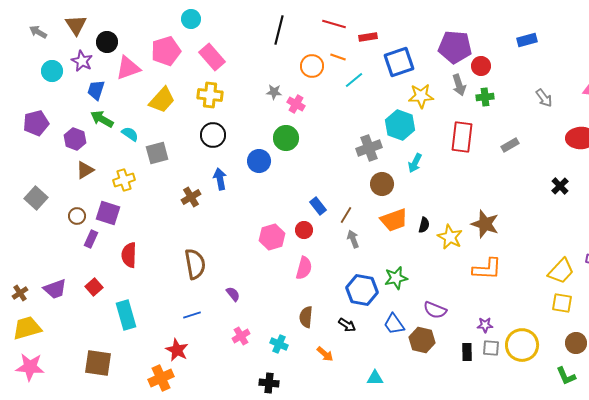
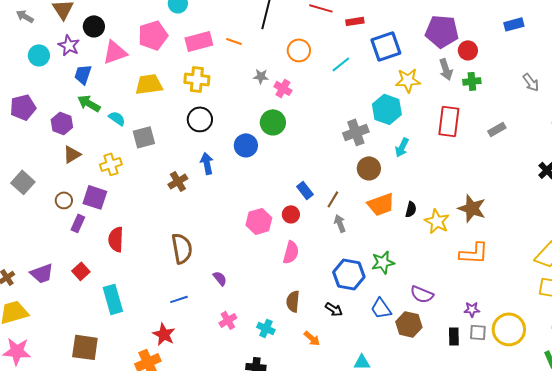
pink rectangle: (212, 57) -> (199, 41), turned -64
orange line: (338, 57) -> (234, 41), moved
yellow trapezoid: (162, 100) -> (149, 84), turned -140

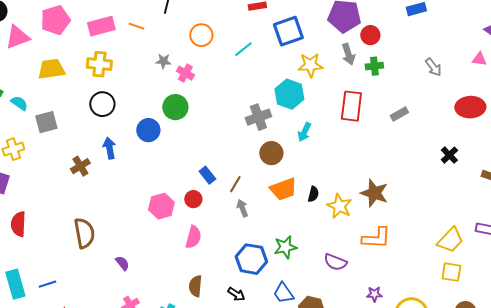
purple semicircle: (422, 294) -> (335, 262), moved
blue line: (179, 299) -> (47, 284), moved

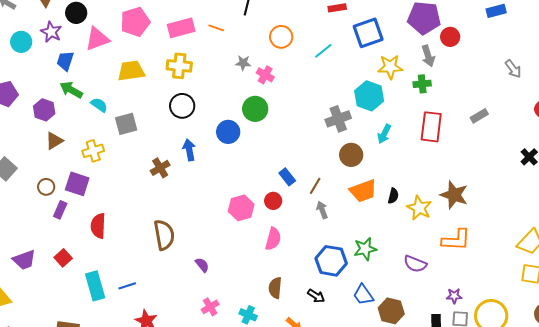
green cross: (374, 66) -> (422, 84), moved
red rectangle: (351, 106) -> (431, 127), moved

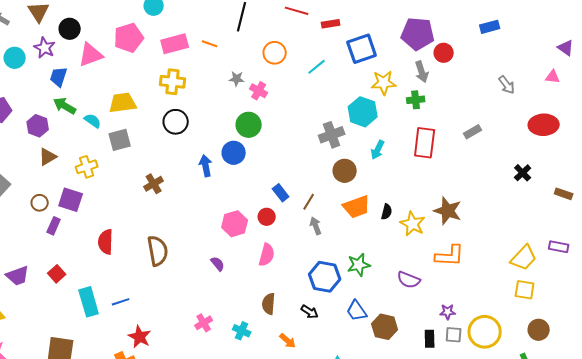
yellow trapezoid: (131, 71) -> (123, 103), moved
blue circle: (228, 132) -> (234, 153), moved
blue arrow: (189, 150) -> (206, 166), moved
red semicircle: (98, 226) -> (106, 242), moved
purple semicircle: (202, 265) -> (218, 264), moved

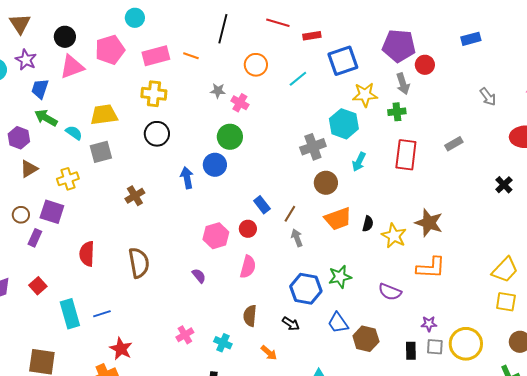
black circle: (70, 29) -> (65, 37), moved

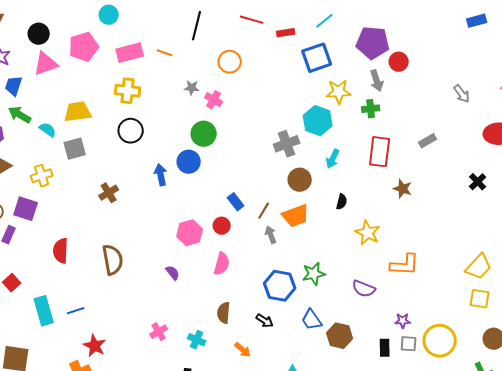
blue rectangle: (471, 39) -> (477, 21), moved
cyan line: (298, 79) -> (325, 21), moved
orange trapezoid: (338, 219) -> (296, 216), moved
brown star: (429, 223) -> (403, 189), moved, size x0.7
black semicircle: (368, 224) -> (342, 202), moved

